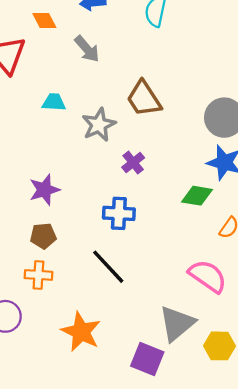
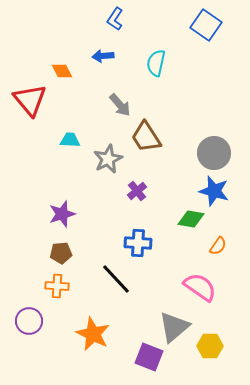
gray arrow: (87, 49) -> (120, 105), moved
blue cross: (119, 213) -> (138, 243), moved

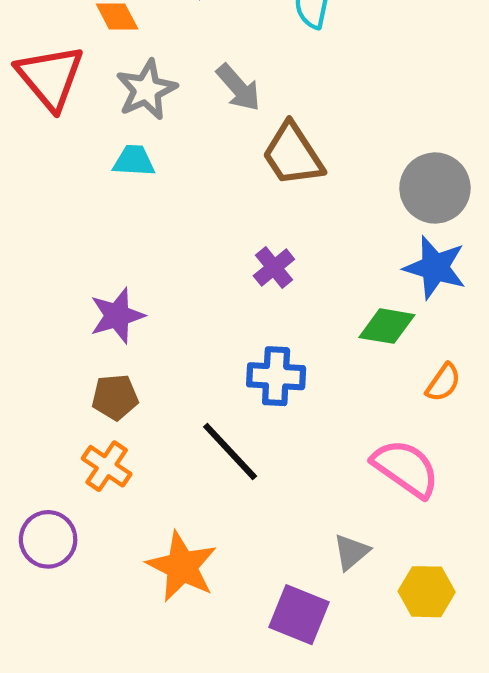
gray star: (108, 159) -> (146, 90), moved
orange cross: (57, 286) -> (107, 466), turned 30
gray triangle: (174, 327) -> (351, 552), size x0.6

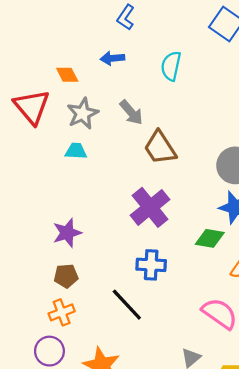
purple cross: (274, 267) -> (150, 207), size x1.8
orange cross: (107, 466) -> (62, 312), turned 35
purple circle: (48, 539) -> (49, 351), moved

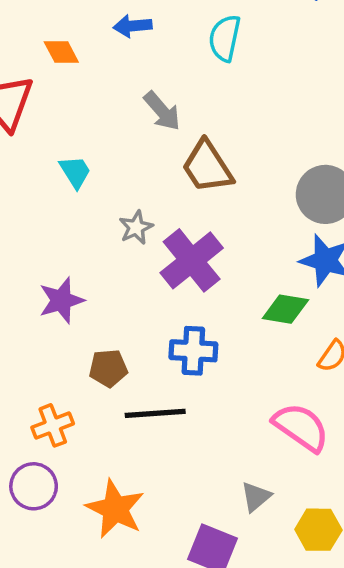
gray star: (83, 113) -> (136, 227), moved, size x0.7
cyan trapezoid: (76, 151) -> (75, 172), turned 55
brown pentagon: (66, 276) -> (108, 368), moved
black line: (127, 305) -> (155, 413), turned -51

